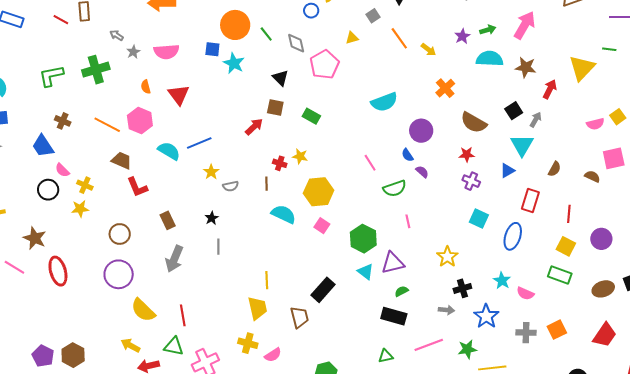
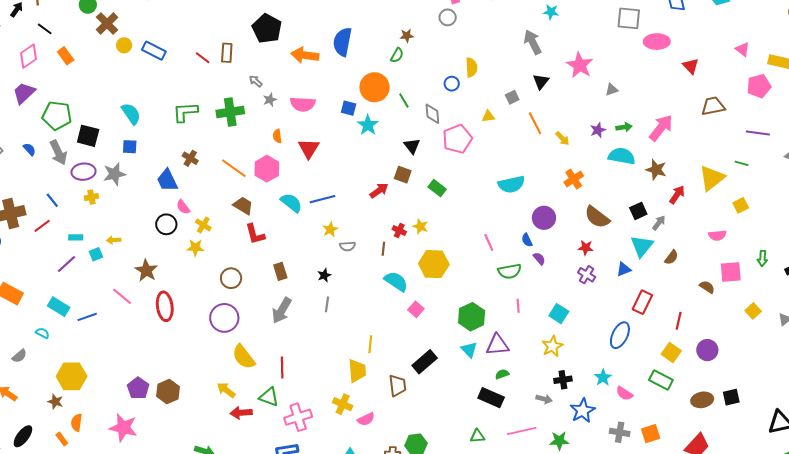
yellow square: (618, 117) -> (741, 205), moved
brown semicircle: (554, 169) -> (671, 257), moved
cyan square: (479, 219) -> (559, 314), moved
pink square: (322, 226) -> (416, 309), moved

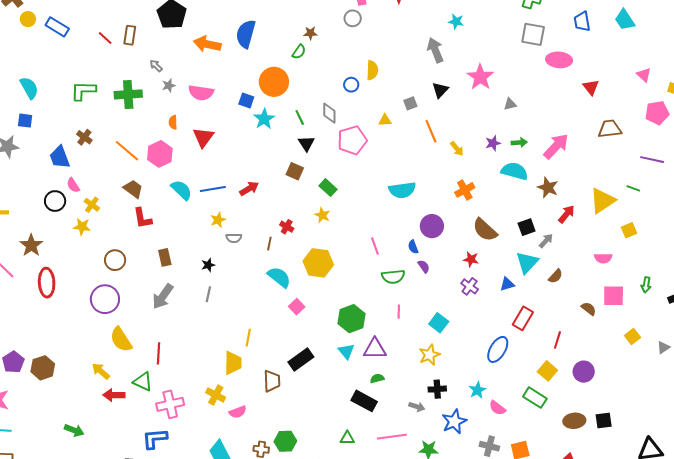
green line: (404, 101) -> (300, 117), moved
red arrow: (379, 191) -> (249, 189), moved
yellow star: (420, 226) -> (322, 215), moved

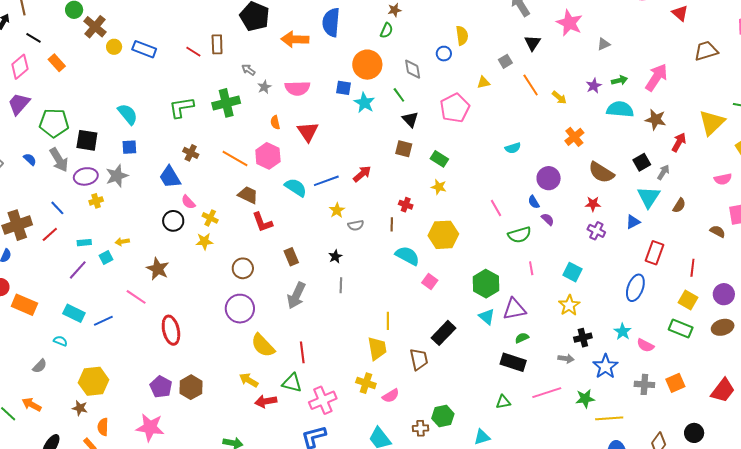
gray diamond: (329, 113) -> (413, 69), moved
cyan semicircle: (402, 190) -> (513, 148), size x0.6
red ellipse: (47, 283) -> (171, 330), moved
brown ellipse: (574, 421) -> (723, 327), moved

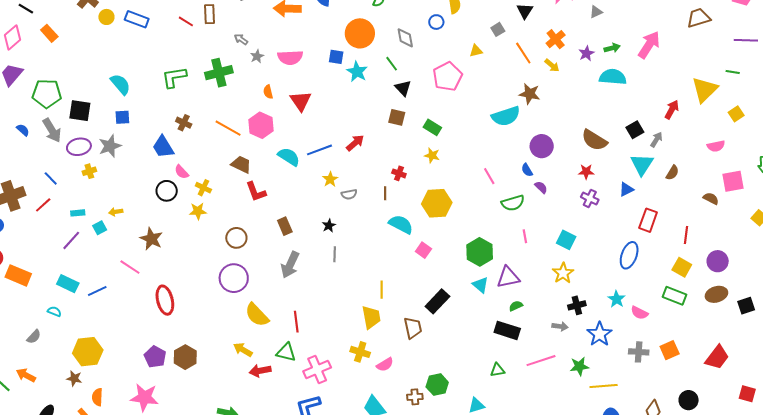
brown star: (656, 120) -> (530, 94), moved
orange cross: (574, 137) -> (556, 39), moved
cyan semicircle: (513, 148) -> (506, 116), size x1.8

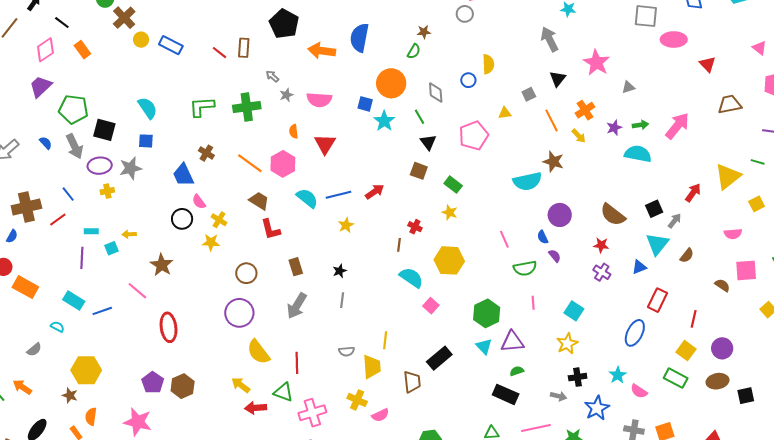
gray semicircle: (349, 194) -> (347, 351), moved
purple line: (71, 240) -> (82, 258), turned -45

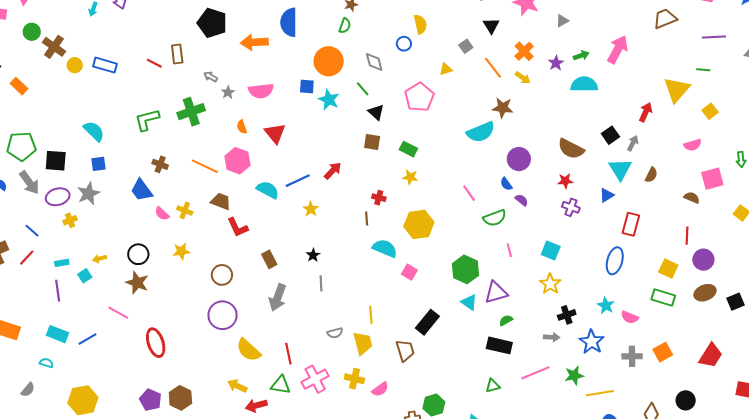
black circle: (182, 219) -> (138, 254), moved
yellow cross: (219, 220) -> (185, 210), moved
red line: (694, 319) -> (687, 236), moved
pink cross: (312, 413) -> (315, 379), moved

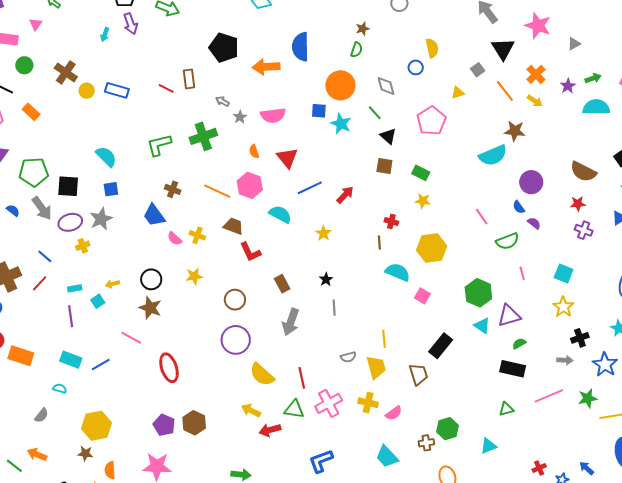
black triangle: (491, 26) -> (503, 49), size x1.4
green circle: (32, 32) -> (24, 65), moved
blue line: (298, 181) -> (310, 188), moved

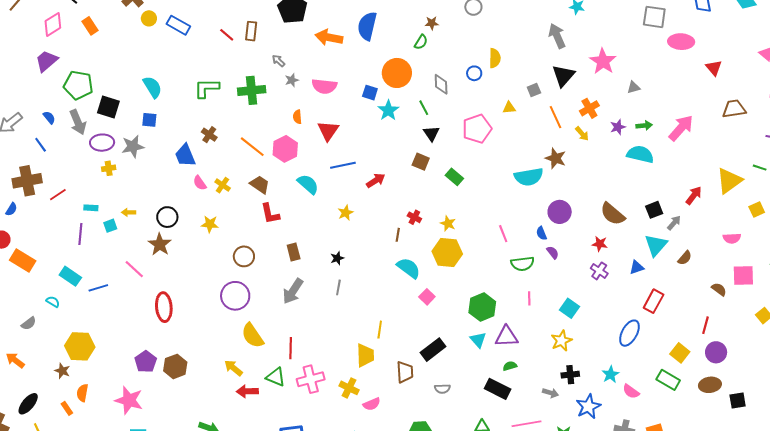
yellow star: (423, 201) -> (448, 223), moved
blue line: (45, 256) -> (41, 145), moved
gray semicircle: (348, 357) -> (442, 389), moved

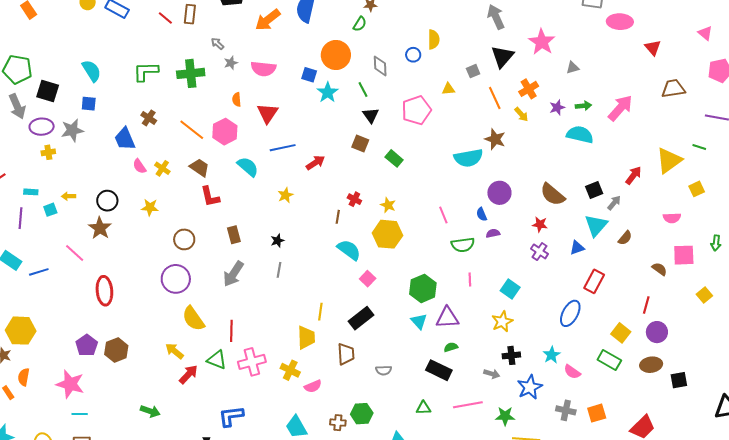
orange arrow: (329, 37) -> (268, 20), turned -48
purple semicircle: (553, 252) -> (493, 233), turned -64
black rectangle: (433, 350) -> (361, 318), moved
red arrow: (247, 391) -> (188, 374), turned 135

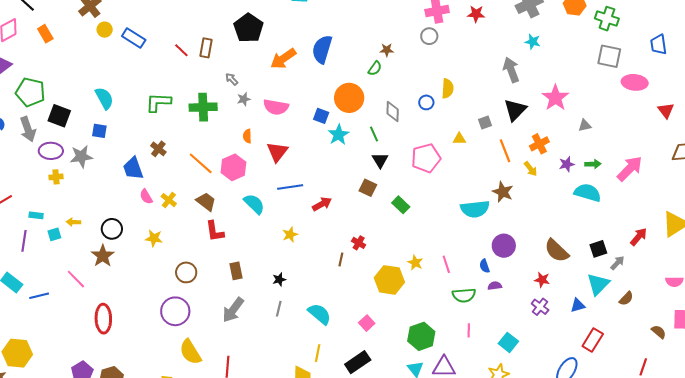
yellow star: (388, 205) -> (415, 263), moved
cyan semicircle: (349, 250) -> (319, 314), moved

